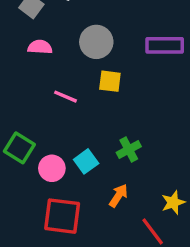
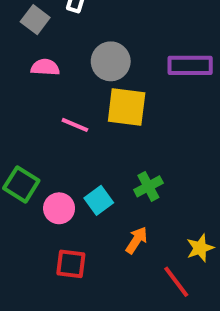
yellow square: (110, 81) -> (127, 107), size x1.5
red square: (62, 216) -> (71, 264), size x0.7

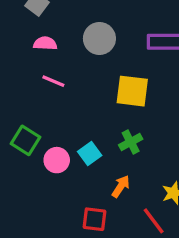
yellow square: (127, 107) -> (132, 91), moved
pink line: (75, 125) -> (53, 81), moved
red square: (71, 264) -> (94, 219), moved

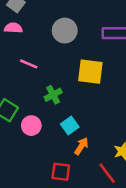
pink semicircle: (45, 43) -> (13, 28), moved
green cross: (131, 142) -> (53, 95), moved
cyan square: (90, 154) -> (70, 126), moved

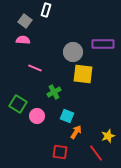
gray circle: (65, 31) -> (73, 52), moved
cyan square: (70, 126) -> (67, 116), turned -32

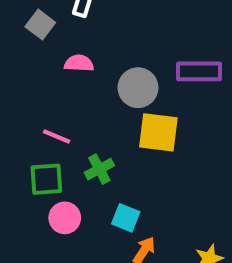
pink semicircle: (23, 40) -> (79, 63), moved
pink line: (35, 68) -> (57, 136), moved
green square: (18, 104) -> (46, 179), moved, turned -36

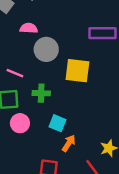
gray circle: (138, 88) -> (46, 49), moved
green cross: (99, 169) -> (41, 93), turned 30

